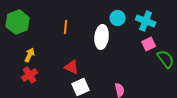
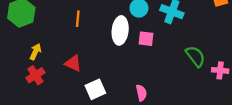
pink square: (149, 44) -> (146, 39), moved, turned 32
red triangle: (72, 67) -> (73, 63), moved

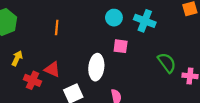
white ellipse: (120, 30) -> (96, 67), moved
red cross: (35, 75) -> (32, 80), moved, turned -35

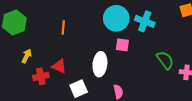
cyan circle: (114, 18) -> (116, 18), size x1.6
red cross: (32, 80) -> (41, 76), turned -35

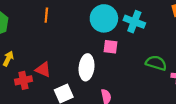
orange line: (63, 28) -> (46, 15), moved
green semicircle: (165, 60) -> (156, 63), turned -36

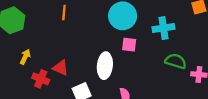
cyan cross: (134, 22) -> (163, 28), moved, turned -30
red cross: (23, 80) -> (41, 79), turned 35

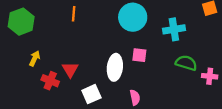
pink square: (129, 45) -> (139, 55), moved
red triangle: (61, 68) -> (70, 70), turned 35

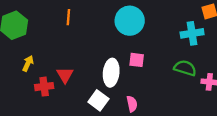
cyan cross: (174, 29) -> (192, 33), moved
red cross: (50, 81) -> (44, 87), turned -30
white square: (91, 94) -> (98, 100), moved, turned -30

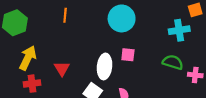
yellow arrow: (28, 63) -> (28, 58), size x1.6
red cross: (44, 87) -> (32, 84), moved

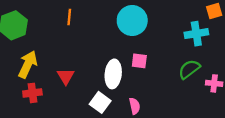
green semicircle: (173, 62) -> (189, 69), turned -54

